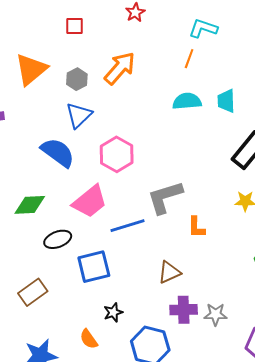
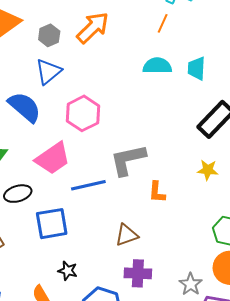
black star: (113, 312) -> (68, 271), turned 30
gray star: (215, 314) -> (191, 284), moved, turned 30

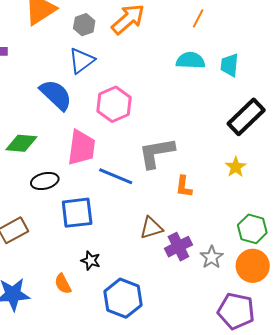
pink trapezoid: (53, 158) -> (81, 148), turned -51
yellow star: (208, 170) -> (236, 167), turned 30
blue line: (88, 185) -> (116, 176), turned 32
purple cross: (138, 273) -> (178, 247), moved, turned -32
gray star: (191, 284) -> (212, 257), moved

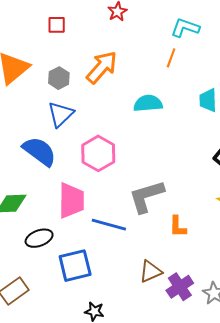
cyan semicircle: (191, 60) -> (148, 103), moved

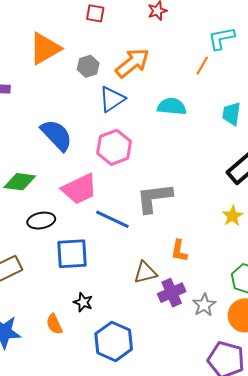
cyan L-shape: (185, 28) -> (221, 38), turned -40
blue triangle: (61, 114) -> (112, 99), moved
pink trapezoid: (71, 200) -> (79, 189), turned 54
orange L-shape: (178, 226) -> (179, 251), moved

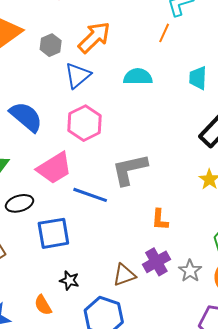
brown triangle: (145, 273) -> (124, 275), moved

